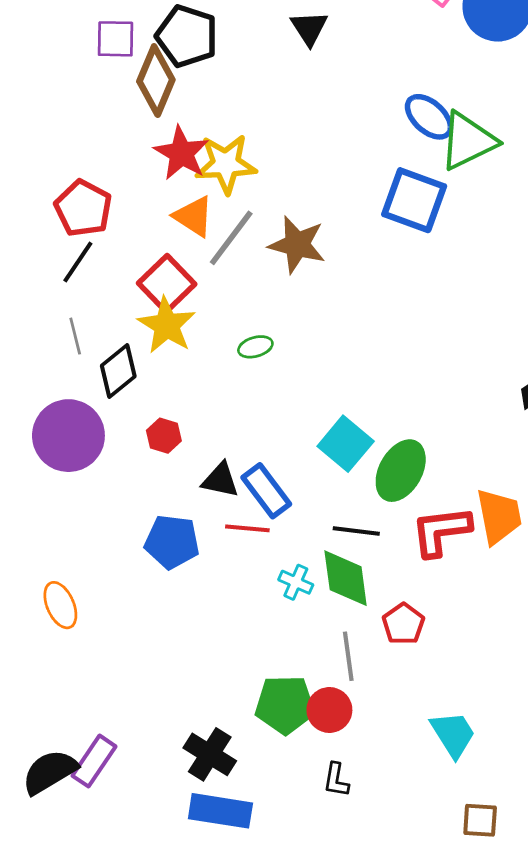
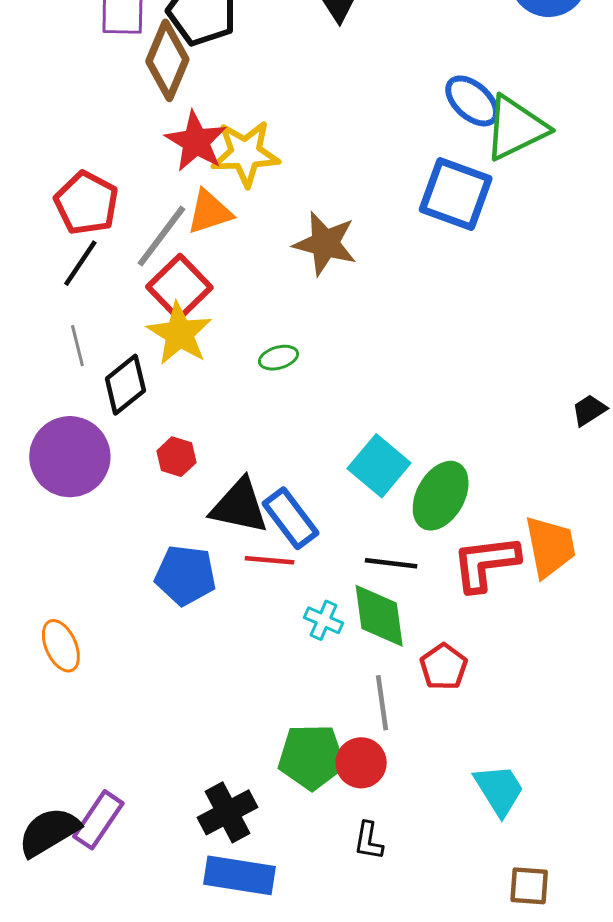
orange triangle: (194, 216) -> (209, 212), turned -51
gray line: (231, 238) -> (161, 236), moved
black triangle: (220, 480) -> (239, 506), size x1.4
black cross: (210, 754) -> (227, 812), turned 30

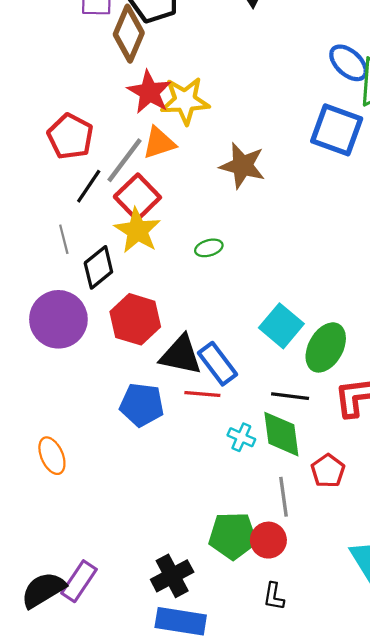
black line: (80, 263) -> (89, 186), moved
red hexagon: (176, 457) -> (135, 319), size x1.8

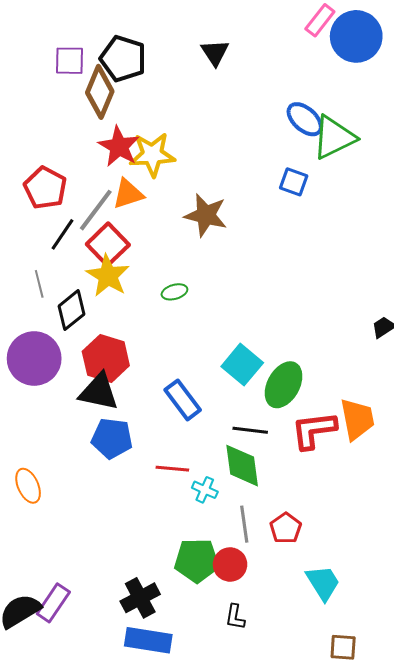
blue square: (337, 130) -> (294, 182), size x0.6
black triangle: (181, 355) -> (99, 392), moved
red line: (202, 394) -> (172, 469), moved
cyan cross: (241, 437) -> (205, 490), moved
red pentagon: (328, 471) -> (286, 528), moved

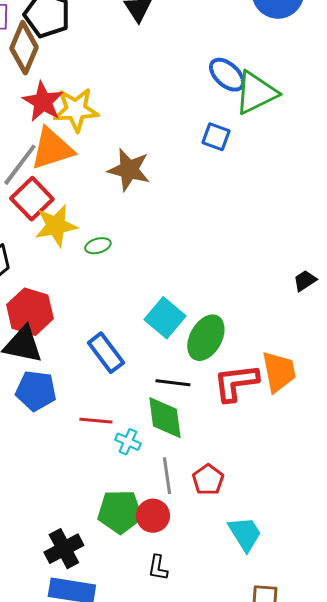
orange triangle: (128, 194) -> (52, 149), size x1.4
yellow star: (108, 276) -> (56, 226), moved, turned 30

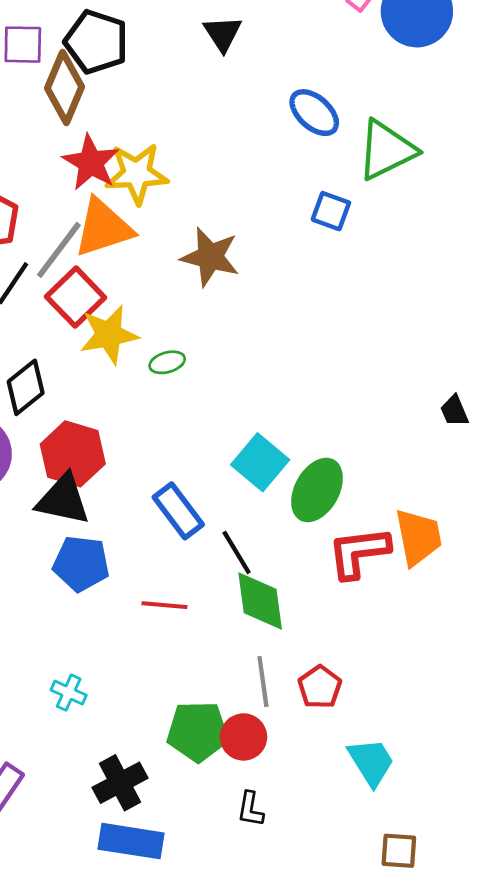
blue ellipse: (227, 75) -> (314, 113), moved
black trapezoid: (305, 281) -> (454, 411), turned -80
black line: (173, 383) -> (237, 552), moved, turned 52
cyan cross: (128, 442) -> (69, 693), moved

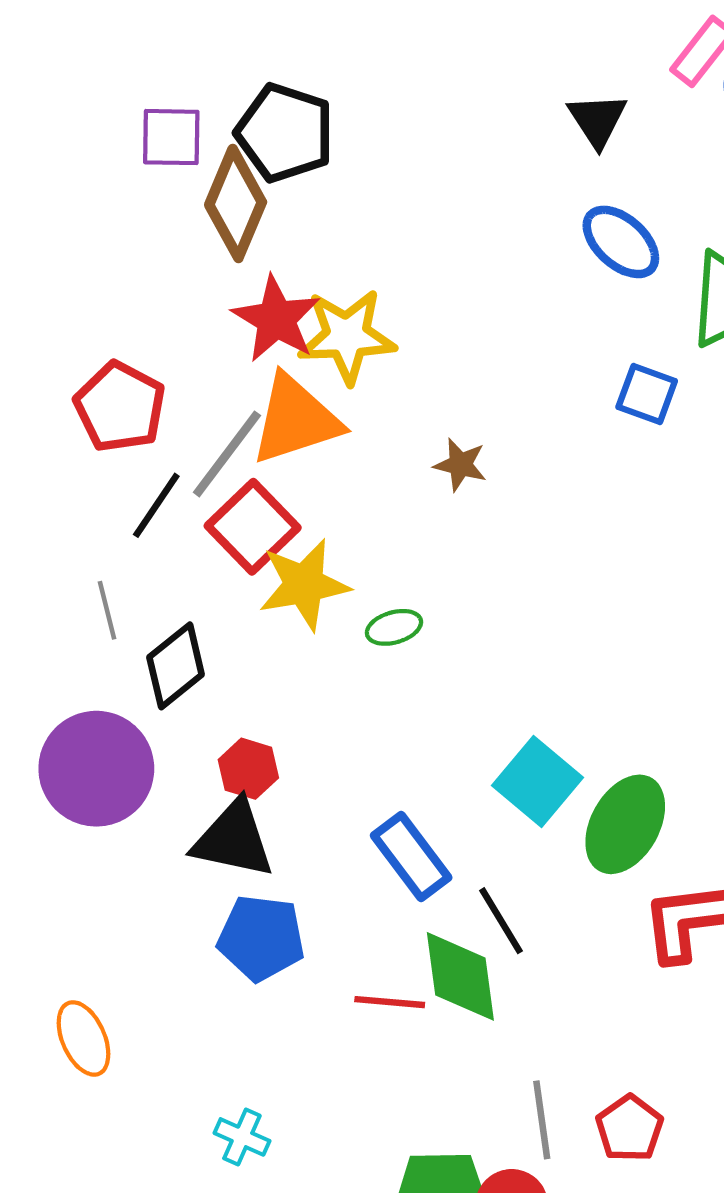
black triangle: (223, 33) -> (597, 120), moved
brown star: (210, 257) -> (460, 465), size x0.6
red hexagon: (73, 454) -> (248, 769), size x0.6
green diamond: (260, 601) -> (460, 976), moved

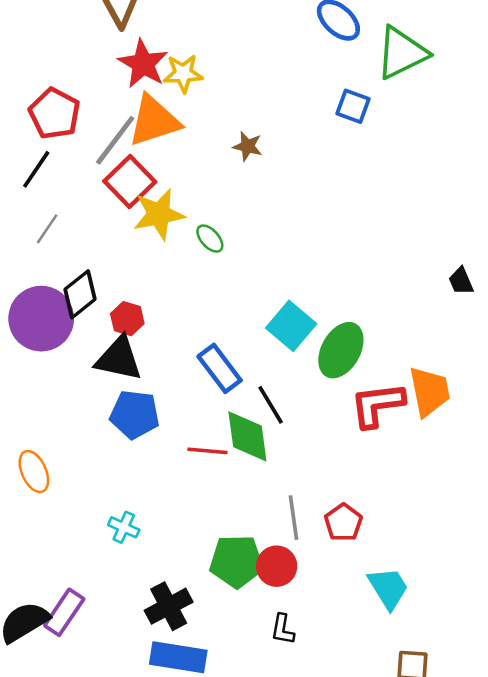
yellow star: (347, 336) -> (183, 73), size x0.7
black line: (156, 505) -> (36, 169), moved
gray line: (107, 610) -> (47, 229), turned 48
green ellipse: (394, 627) -> (210, 239), turned 64
black diamond: (176, 666) -> (80, 294), moved

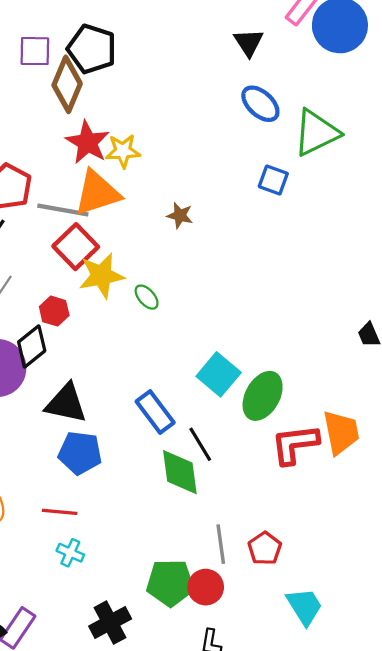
gray line: (115, 140) -> (63, 210), turned 63
red hexagon: (127, 319) -> (54, 311), moved
red line: (207, 451) -> (60, 512), moved

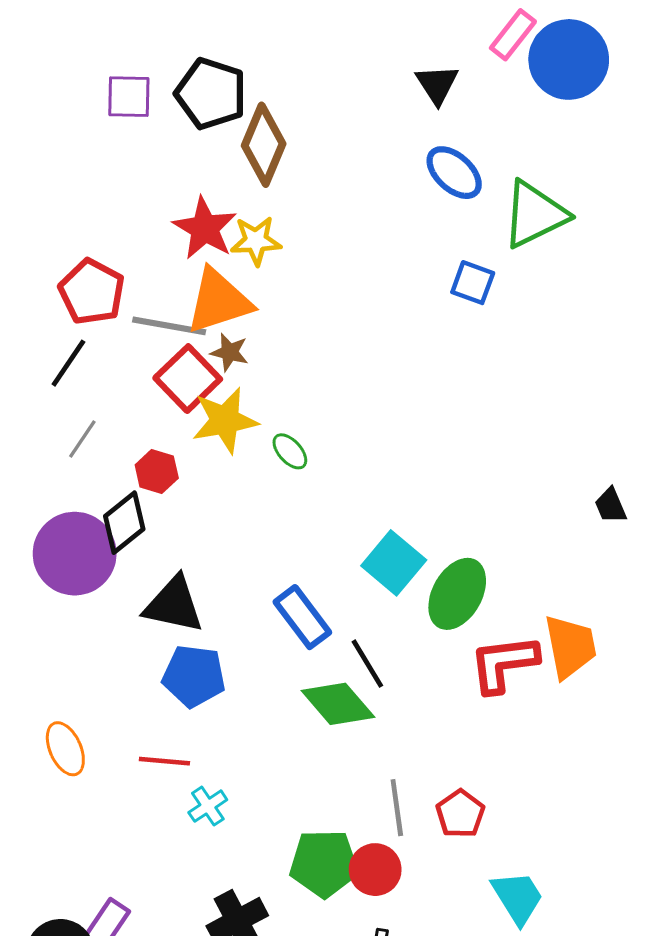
brown diamond: (67, 84) -> (264, 145), moved
brown star: (180, 215) -> (230, 352), moved
green diamond: (180, 472) -> (338, 704), turned -33
cyan cross: (70, 553) -> (208, 806), moved, turned 32

